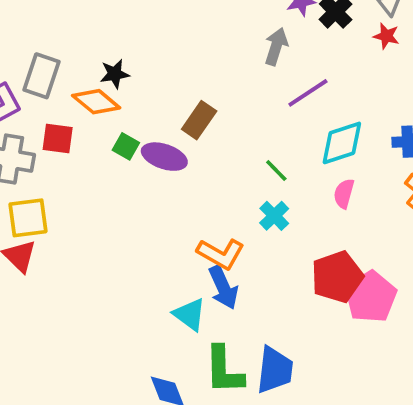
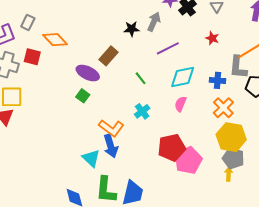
red star: (386, 36) -> (212, 38), moved
black star: (115, 74) -> (132, 29), moved
gray rectangle: (42, 76) -> (28, 22), size x0.7
green square: (126, 146) -> (83, 96), moved
green line: (276, 171) -> (141, 78), moved

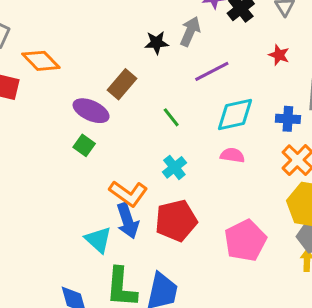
pink semicircle: (180, 104) -> (232, 155), turned 77
red pentagon: (172, 148) -> (176, 221), moved

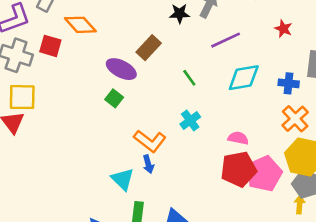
pink semicircle: (232, 155) -> (238, 138), moved
blue arrow: (128, 221) -> (148, 164), size x0.6
red pentagon: (176, 221) -> (239, 169), moved
pink pentagon: (245, 241) -> (264, 174), moved

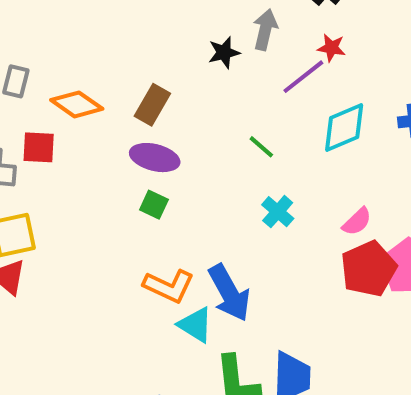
red star: (283, 29) -> (331, 48), moved
brown rectangle: (149, 48) -> (152, 105), moved
pink semicircle: (238, 138) -> (357, 222), turned 138
orange L-shape: (150, 141) -> (169, 286), moved
blue arrow: (148, 164) -> (229, 293), size x2.0

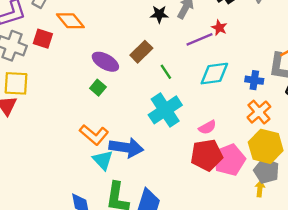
brown rectangle: (152, 105) -> (141, 52), moved
cyan cross: (278, 212) -> (165, 110), size x1.8
blue arrow: (229, 293) -> (126, 148), turned -68

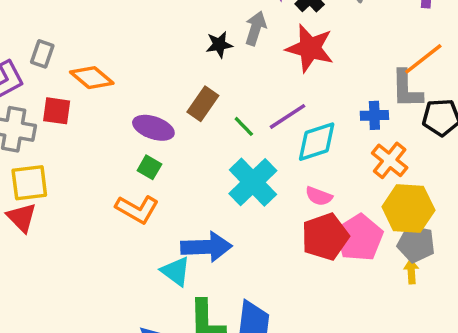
red star: (219, 28) -> (310, 48), size x2.0
purple line: (200, 39) -> (287, 116), moved
cyan diamond: (214, 74) -> (317, 142), moved
pink semicircle: (207, 127) -> (319, 196), turned 60
orange L-shape: (94, 135) -> (137, 209), moved

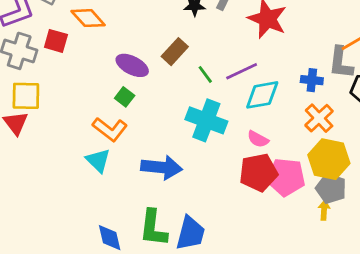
cyan cross: (253, 182) -> (206, 120), turned -33
pink pentagon: (359, 238) -> (286, 177), turned 30
cyan triangle: (176, 271) -> (98, 160), moved

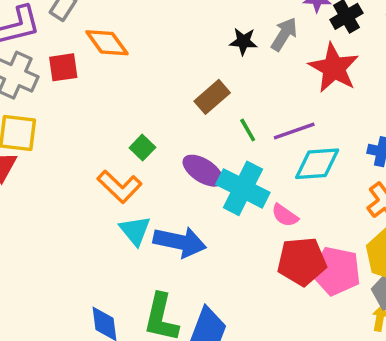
red square: (56, 41) -> (63, 67), turned -30
purple ellipse: (132, 65) -> (203, 171), moved
pink semicircle: (258, 139) -> (285, 215), moved
cyan triangle: (98, 160) -> (135, 231), moved

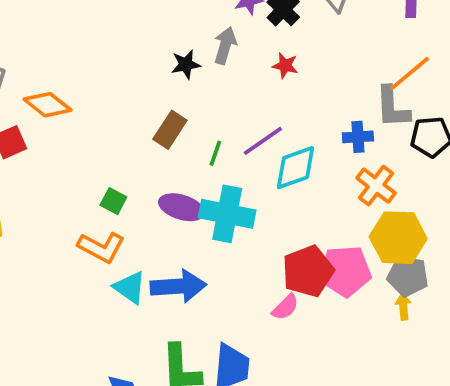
red star: (334, 68) -> (285, 66), size x0.5
green line: (248, 130) -> (215, 153), turned 65
pink semicircle: (285, 215) -> (285, 307), moved, turned -64

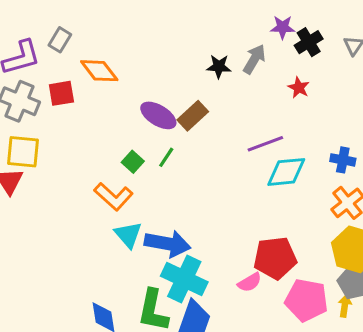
green line: (215, 153) -> (166, 157), moved
purple ellipse: (182, 207) -> (158, 115), moved
cyan cross: (227, 214) -> (184, 279), moved
pink pentagon: (345, 271) -> (306, 300), moved

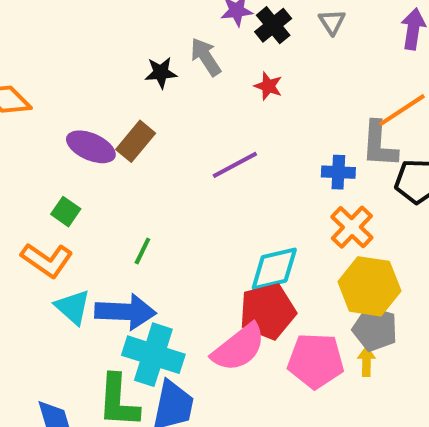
gray arrow: (254, 59) -> (206, 57), turned -56
green line: (166, 157) -> (142, 251), moved
cyan diamond: (286, 172) -> (274, 269), moved
pink semicircle: (250, 282) -> (239, 348), size x1.8

